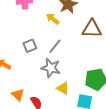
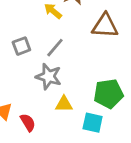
yellow triangle: (63, 88) -> (64, 104), turned -32

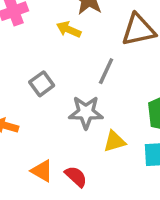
gray line: (55, 48) -> (106, 71), moved

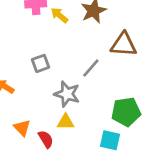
yellow arrow: (69, 29) -> (59, 15), moved
yellow triangle: (114, 141) -> (66, 122), moved

